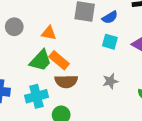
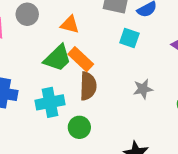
cyan square: (110, 42) -> (129, 38), moved
brown semicircle: (66, 81) -> (88, 86), turned -90

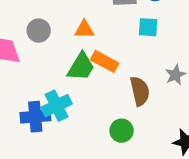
brown semicircle: (88, 86) -> (140, 91), moved
cyan cross: (50, 102) -> (56, 106), moved

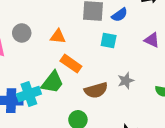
green trapezoid: (81, 67) -> (52, 82), moved
brown semicircle: (140, 91) -> (96, 90), turned 80

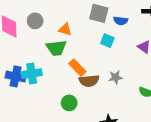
blue semicircle: (120, 15) -> (121, 21), turned 32
orange rectangle: (71, 64) -> (77, 68), moved
green trapezoid: (52, 82) -> (56, 48), moved, turned 35

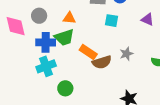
blue cross: (16, 76) -> (46, 42), moved
green circle: (69, 103) -> (65, 88), moved

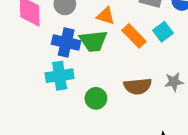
cyan square: (111, 21) -> (163, 32), turned 32
orange rectangle: (88, 52) -> (134, 36), moved
green circle: (65, 88) -> (96, 98), moved

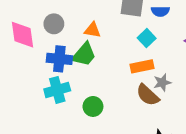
orange rectangle: (134, 36) -> (142, 66), moved, turned -50
green trapezoid: (93, 41) -> (84, 54), turned -36
brown semicircle: (138, 86) -> (148, 95), moved, turned 55

